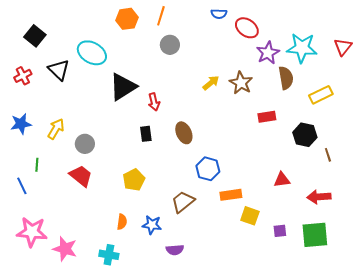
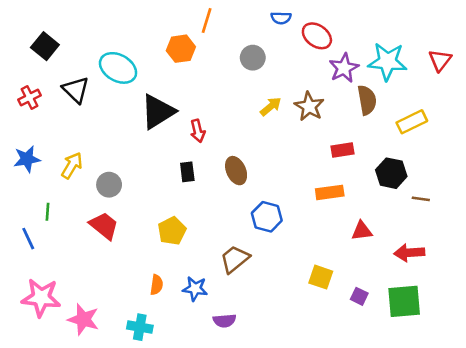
orange hexagon: (127, 19) -> (181, 49), moved
gray circle: (170, 45) -> (253, 58), moved
brown line: (328, 155) -> (421, 199), turned -64
orange rectangle: (231, 195) -> (330, 192), moved
purple square: (280, 231) -> (359, 296), turned 32

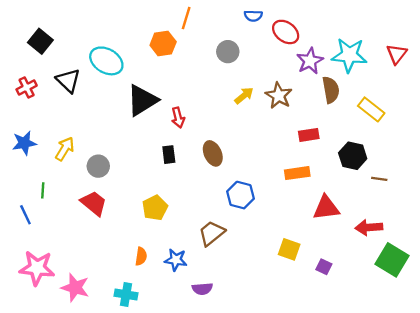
yellow rectangle: (412, 122) -> (371, 109), turned 64
red triangle: (362, 231) -> (326, 208), size x1.4
green square: (404, 301) -> (392, 260), moved, turned 36

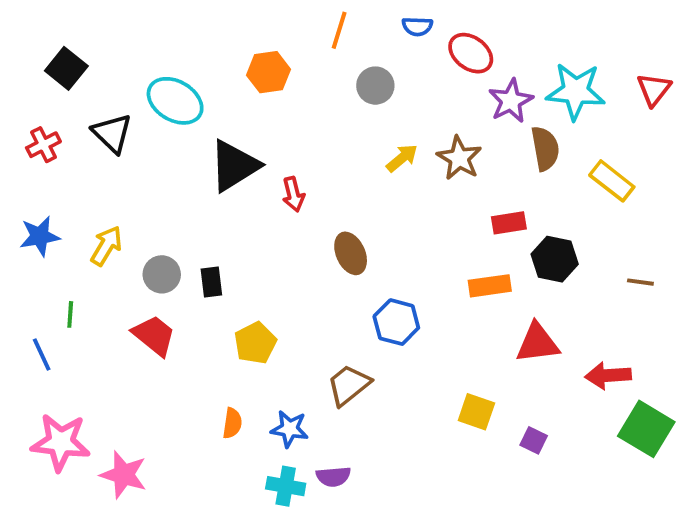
orange line: (186, 18) -> (339, 30), moved
black rectangle: (169, 155) -> (211, 282), moved
black hexagon: (353, 156) -> (555, 259), moved
brown line: (379, 179) -> (640, 282), moved
cyan cross: (126, 295) -> (286, 486), moved

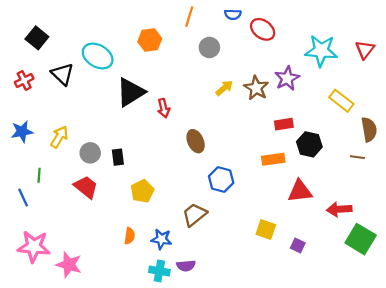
purple star: (511, 101) -> (287, 78), moved
brown semicircle: (545, 149) -> (369, 129), moved

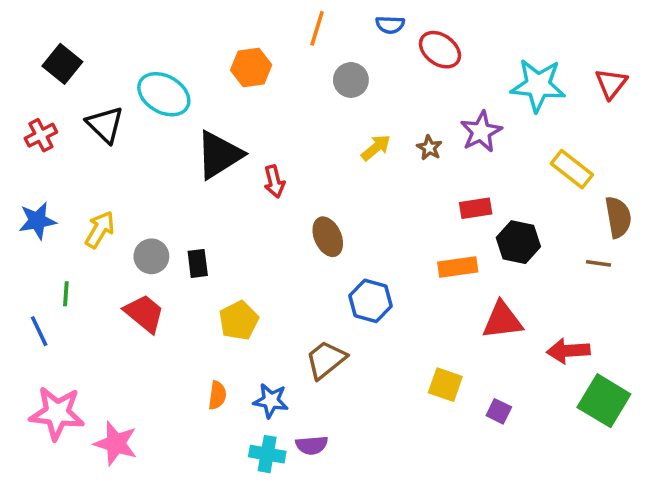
brown star: (256, 88) -> (429, 148), size x0.6

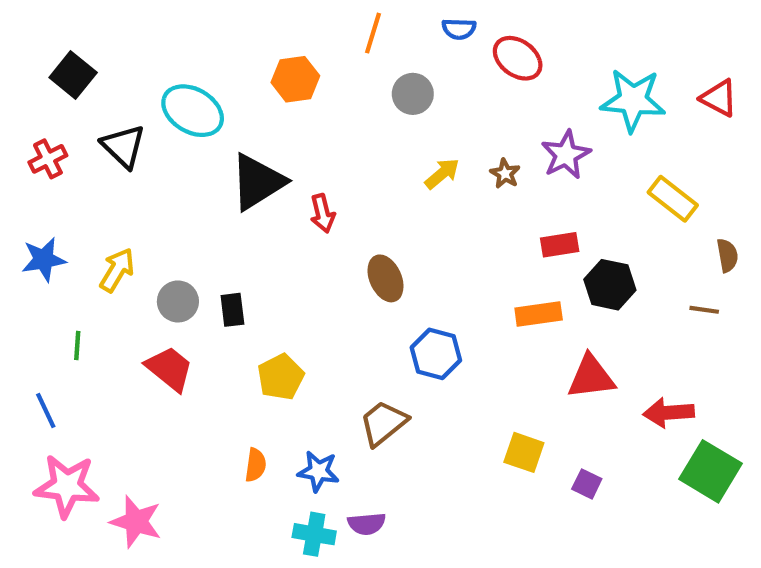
red triangle: (611, 84) -> (719, 98), turned -40
brown semicircle: (618, 217) -> (727, 255), size x0.7
blue line: (39, 331) -> (46, 411), moved

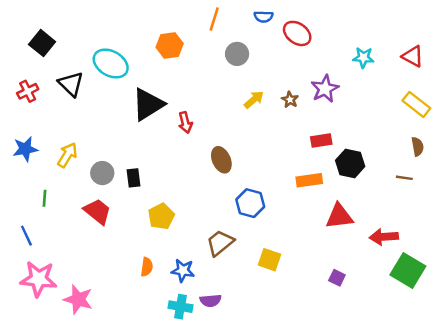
cyan star: (633, 100) -> (363, 58), size x0.6
yellow rectangle: (673, 199) -> (416, 104), moved
yellow square: (524, 452) -> (270, 260), moved

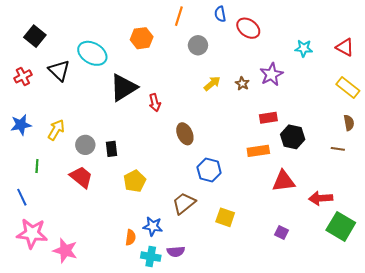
blue semicircle: (263, 17) -> (220, 14), turned 77
orange semicircle: (147, 267) -> (131, 237), moved

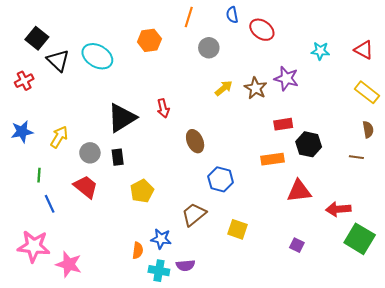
black triangle: (59, 70) -> (58, 60), moved
purple star: (271, 74) -> (286, 79), turned -30
brown star: (242, 84) -> (256, 88), size x1.5
black triangle: (124, 88) -> (122, 118), moved
blue line: (22, 197) -> (50, 204), moved

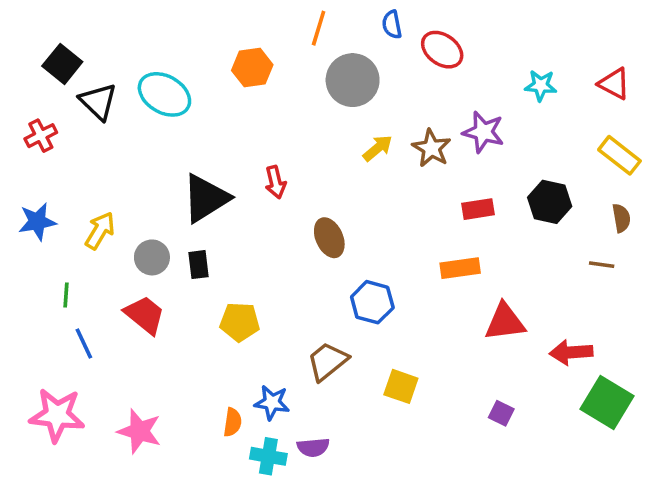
gray circle: (209, 48) -> (353, 80), size x1.5
black hexagon: (309, 144) -> (550, 202), moved
yellow pentagon: (142, 191) -> (240, 322), turned 30
pink star: (69, 264) -> (139, 431), moved

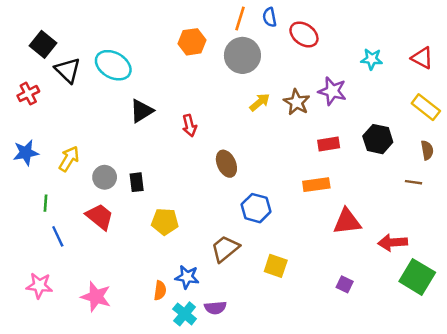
orange line: (319, 28) -> (240, 18), moved
orange hexagon: (252, 68) -> (192, 42), moved
black triangle: (206, 198) -> (142, 111), moved, size x0.7
pink star: (57, 415) -> (39, 286), size x0.7
cyan cross: (268, 456) -> (185, 314), turned 30

